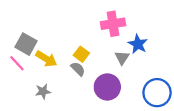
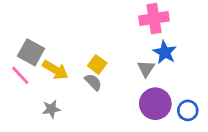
pink cross: (113, 24) -> (154, 19), moved
purple circle: (107, 87) -> (155, 104), moved
blue circle: (157, 93) -> (188, 110), size x0.6

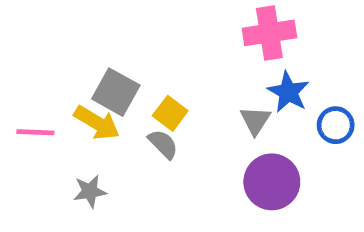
gray square: (31, 52) -> (116, 92), moved
pink line: (20, 75) -> (35, 132), turned -45
blue circle: (188, 110) -> (336, 125), moved

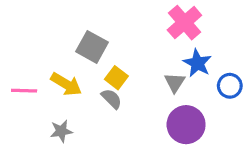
pink cross: (269, 33) -> (184, 23), turned -32
gray square: (116, 92) -> (92, 47), moved

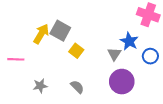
pink cross: (184, 23) -> (148, 15), moved, turned -30
yellow arrow: (66, 84) -> (41, 34), moved, turned -90
gray semicircle: (112, 99) -> (77, 87), moved

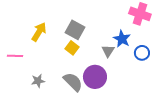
gray square: (60, 31) -> (75, 30), moved
purple circle: (122, 82) -> (95, 77), moved
gray semicircle: (77, 87) -> (73, 82), size x1.5

